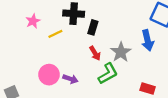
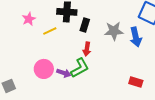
gray star: (121, 52) -> (114, 31), moved, turned 30
red arrow: (95, 53) -> (87, 49), turned 40
green L-shape: (108, 74) -> (80, 68), moved

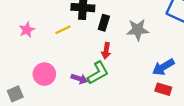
pink star: (29, 19) -> (27, 30), moved
blue arrow: (136, 37) -> (163, 67), moved, turned 72
pink circle: (44, 69) -> (44, 74), moved

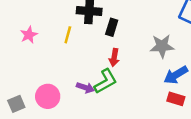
yellow line: (63, 30) -> (68, 35), turned -49
gray star: (138, 30) -> (162, 46), moved
pink circle: (44, 74) -> (48, 96), moved

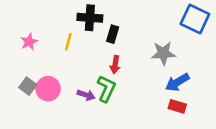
green L-shape: (105, 81) -> (106, 89), turned -36
pink circle: (48, 96) -> (48, 89), moved
gray square: (16, 104) -> (28, 86), moved, turned -30

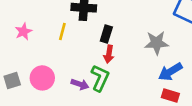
black rectangle: (113, 34) -> (106, 34), moved
gray square: (28, 86) -> (12, 80), moved, turned 36

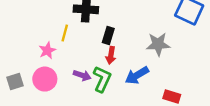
pink star: (23, 32) -> (47, 50), moved
blue arrow: (170, 72) -> (137, 75), moved
purple arrow: (80, 84) -> (82, 75), moved

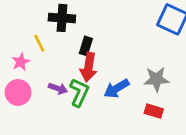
yellow line: (65, 33) -> (39, 43), turned -42
gray star: (158, 44) -> (156, 79), moved
red arrow: (111, 55) -> (89, 67), size x1.5

